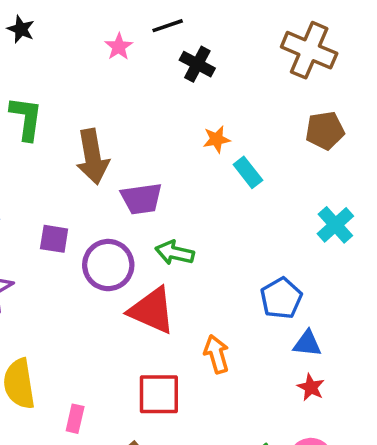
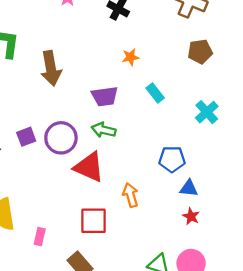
cyan rectangle: (248, 172) -> (155, 93), moved
purple trapezoid: (141, 199) -> (105, 96), moved
purple square: (54, 239) -> (26, 137), moved, turned -30
blue pentagon: (281, 298) -> (172, 159), turned 30

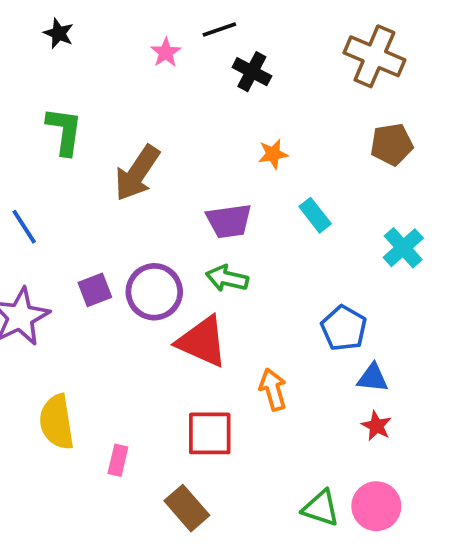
brown arrow: (51, 68) -> (137, 173), turned 44
blue pentagon: (172, 159) -> (344, 328), turned 30

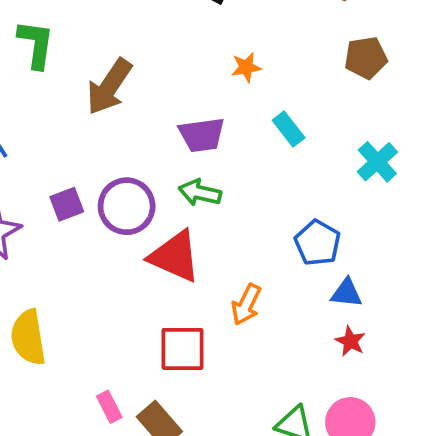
orange arrow: (273, 389) -> (246, 305), turned -138
pink rectangle: (118, 460) -> (109, 407), moved, turned -40

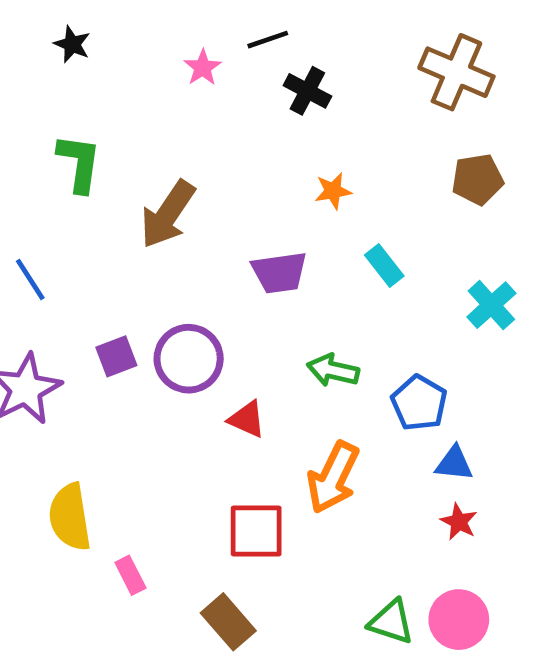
green arrow: (200, 193) -> (333, 370), moved
red triangle: (175, 256) -> (247, 419), size x0.6
orange arrow: (246, 305) -> (333, 477), size x1.4
pink rectangle: (109, 407) -> (130, 575), moved

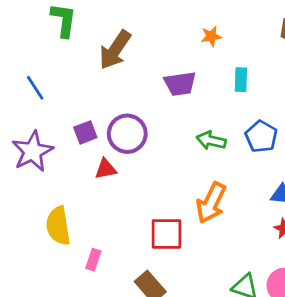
cyan rectangle: (384, 266) -> (241, 80), turned 40
blue pentagon: (419, 403) -> (261, 136), moved
red triangle: (247, 419) -> (106, 169), moved, turned -35
pink rectangle: (130, 575) -> (93, 260), turned 45

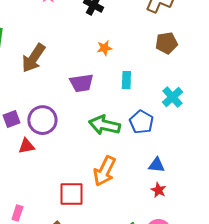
green arrow: (211, 141) -> (104, 125), size x1.4

